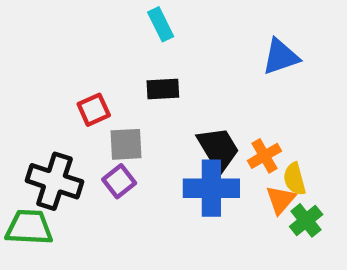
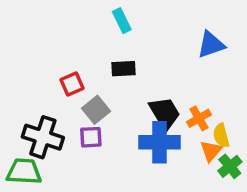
gray square: (126, 144) -> (96, 110), turned -36
purple square: (119, 181) -> (91, 137), turned 35

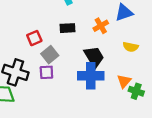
orange cross: (199, 118) -> (101, 26), moved
yellow semicircle: (221, 135) -> (131, 47), moved, turned -64
green cross: (230, 166) -> (136, 91), turned -32

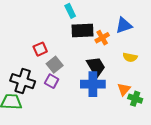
black rectangle: (67, 28) -> (83, 30), moved, size x1.5
purple square: (46, 72) -> (52, 81), turned 32

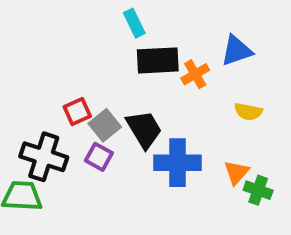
red square: (40, 49) -> (77, 112), moved
black trapezoid: (96, 67) -> (144, 129), moved

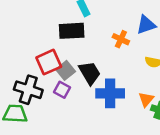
black rectangle: (158, 60) -> (72, 31), moved
orange cross: (195, 74) -> (121, 39), turned -35
red square: (77, 112) -> (49, 62), size x1.5

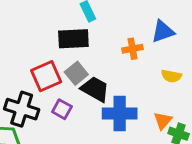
orange cross: (121, 39) -> (132, 49), turned -35
gray square: (66, 70) -> (76, 73), moved
black trapezoid: (90, 73) -> (95, 89), turned -30

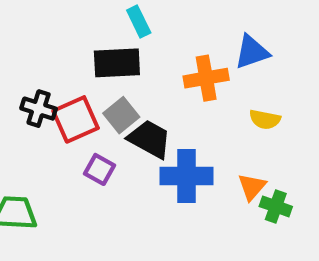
orange cross: (132, 49) -> (206, 78), size x1.4
black cross: (22, 109) -> (39, 109), moved, size x0.7

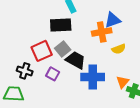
blue triangle: (252, 52) -> (113, 20), moved
black cross: (39, 109) -> (25, 71), moved
yellow semicircle: (265, 119) -> (119, 49), moved, turned -32

